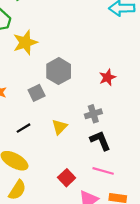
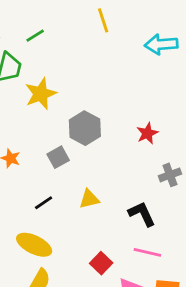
gray cross: (93, 114) -> (170, 175), moved
yellow triangle: (60, 127) -> (89, 199), turned 35

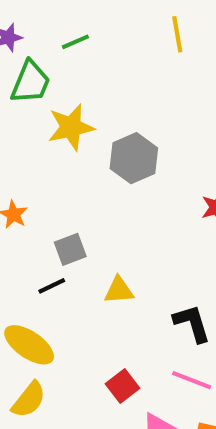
gray hexagon: (85, 128) -> (134, 158), moved
gray square: (58, 157) -> (70, 249), moved

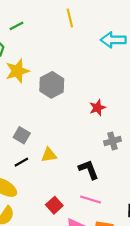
gray square: (70, 249) -> (22, 135), turned -35
black line: (52, 286) -> (21, 162), moved

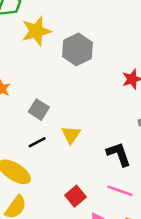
yellow triangle: (49, 155) -> (71, 135), turned -49

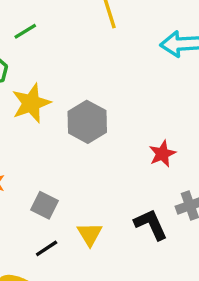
black L-shape: (119, 154) -> (151, 224), moved

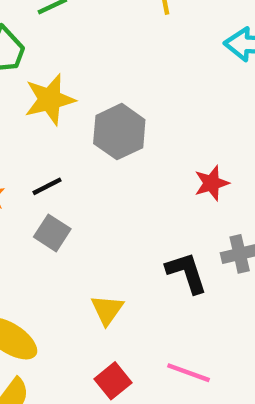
yellow triangle: (90, 234) -> (107, 310), moved
black line: (47, 248) -> (47, 186), moved

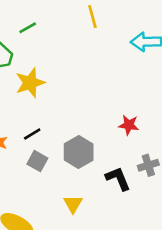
gray hexagon: (119, 132) -> (79, 152), moved
red star: (211, 183) -> (129, 125), turned 30

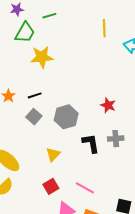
yellow line: (92, 16) -> (104, 28), moved

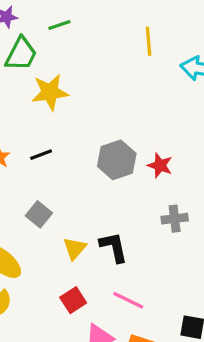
gray square: (34, 117) -> (39, 214), moved
gray hexagon: (66, 117) -> (117, 160), moved
black L-shape: (91, 143) -> (114, 247), moved

